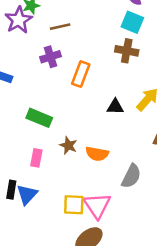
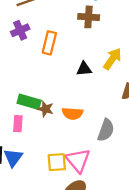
green rectangle: (39, 118) -> (29, 102), moved

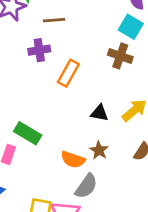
brown star: (46, 109) -> (99, 150), moved
gray semicircle: (106, 130) -> (86, 186), moved

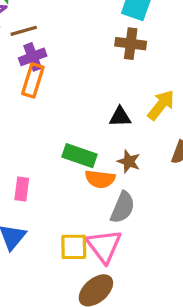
brown line: (54, 20) -> (24, 31), moved
orange rectangle: (68, 73) -> (33, 80), moved
green rectangle: (28, 133) -> (80, 156), moved

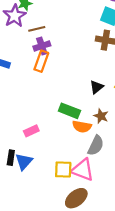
black triangle: (120, 117) -> (97, 87), turned -40
pink rectangle: (22, 189) -> (31, 131), turned 56
pink triangle: (104, 246) -> (83, 170), turned -35

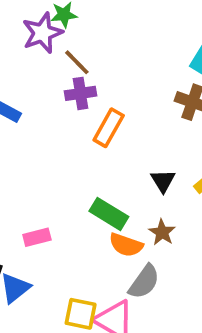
brown line: (37, 29) -> (77, 62), turned 49
orange rectangle: (41, 61) -> (109, 128), moved
black triangle: (97, 87) -> (163, 181), turned -32

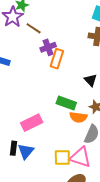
purple cross: (80, 93) -> (48, 47), moved
pink rectangle: (37, 237) -> (32, 123), size x1.5

